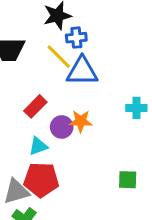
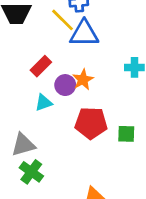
orange star: (81, 121) -> (83, 80), turned -30
red pentagon: (41, 180) -> (91, 123), moved

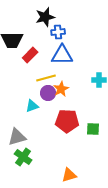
yellow line: (63, 20) -> (46, 78), moved, turned -60
red rectangle: (41, 66) -> (30, 55), moved

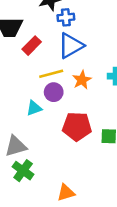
blue triangle: (62, 55) -> (71, 46), turned -30
orange star: (61, 89) -> (82, 80), moved
orange triangle: (69, 175) -> (66, 193), moved

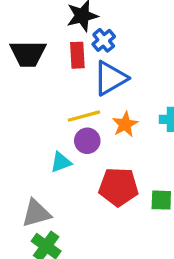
blue cross: (66, 17) -> (104, 40), turned -35
red rectangle: (32, 46) -> (77, 55), moved, turned -48

